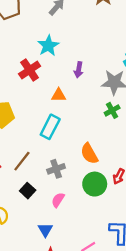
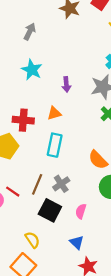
red cross: (30, 70) -> (23, 120), moved, turned -36
gray cross: (56, 169) -> (61, 184), moved
black square: (28, 191) -> (50, 210), size x1.5

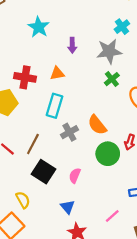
gray cross: (61, 184) -> (69, 132), moved

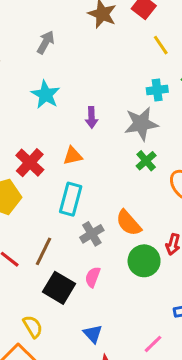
cyan cross: (122, 27) -> (157, 90), turned 32
red cross: (25, 77) -> (30, 163), turned 35
pink semicircle: (75, 175) -> (93, 277), moved

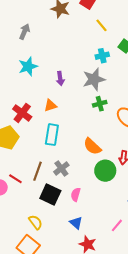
cyan star: (45, 95) -> (28, 66), turned 30
green cross: (146, 161) -> (100, 104), turned 32
gray cross: (92, 234) -> (61, 168), moved
pink semicircle: (93, 277) -> (76, 195), moved

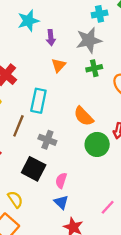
cyan star: (28, 66) -> (28, 21), moved
orange triangle: (50, 105) -> (58, 65), moved, turned -32
gray cross: (61, 168) -> (47, 140), turned -35
brown line: (38, 171) -> (18, 126), moved
pink semicircle: (76, 195) -> (61, 181), moved

